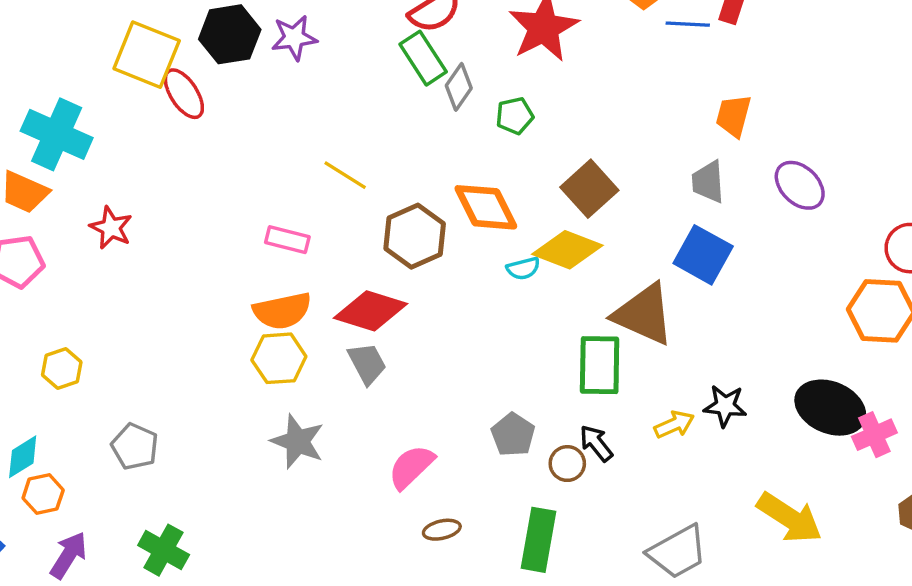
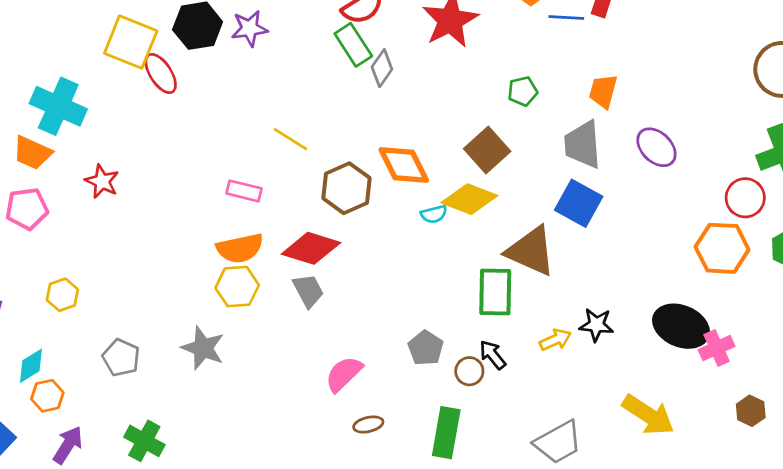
green pentagon: (515, 116) -> (523, 91), moved
gray trapezoid: (708, 182) -> (583, 145), size x1.4
gray star: (298, 441) -> (203, 348), moved

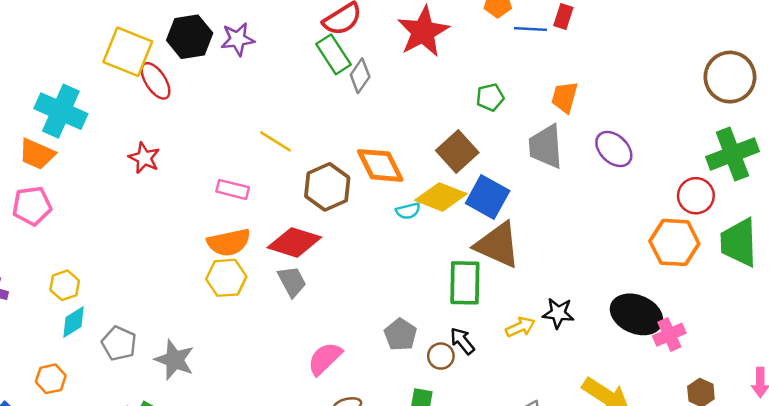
red star: (102, 181) -> (144, 158), moved
blue square: (579, 203) -> (488, 197), moved
gray star: (203, 348) -> (174, 360), moved
cyan diamond: (31, 366) -> (74, 322), moved

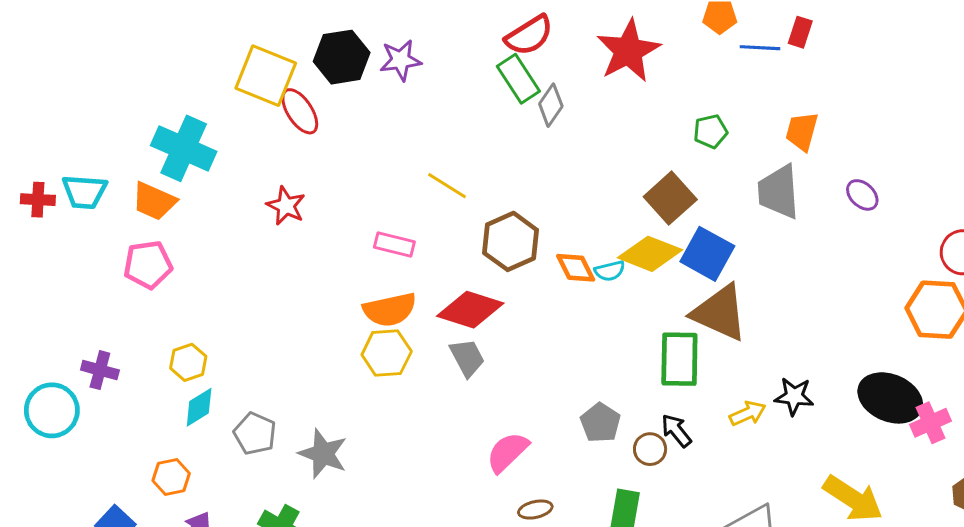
purple ellipse: (614, 149) -> (862, 195), size x0.7
orange diamond: (380, 165) -> (576, 268), moved, size x0.7

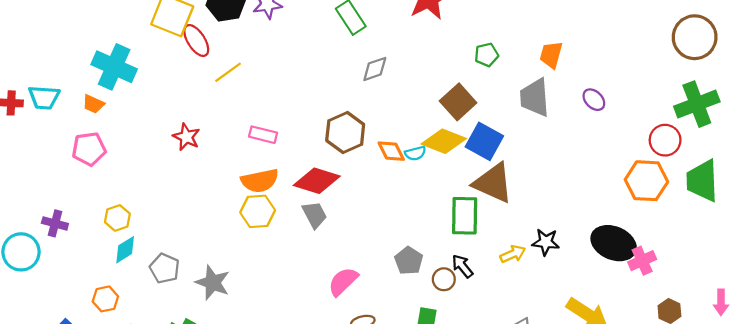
gray diamond: (551, 105) -> (375, 69), moved, turned 36
yellow line: (447, 186) -> (228, 72), moved, turned -68
orange trapezoid: (154, 201) -> (93, 104), size x0.7
red star: (286, 206) -> (186, 137), moved

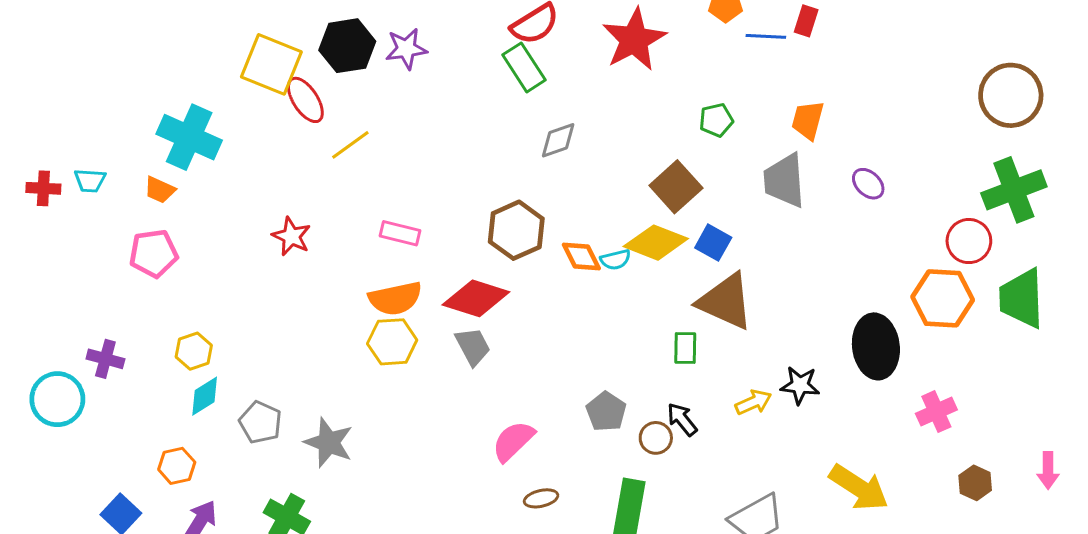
cyan trapezoid: (44, 97) -> (90, 181), size x0.7
blue square: (484, 141) -> (713, 243), size x0.7
green rectangle: (465, 216) -> (685, 348), size x0.6
black ellipse: (614, 243) -> (876, 346), moved, turned 60

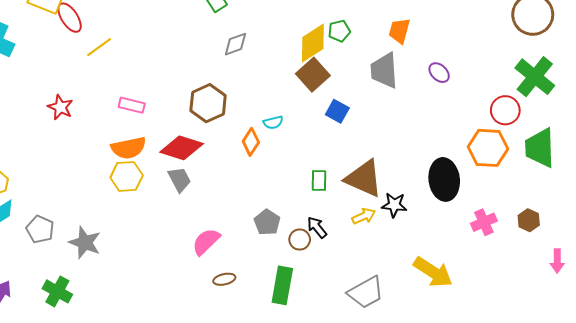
green cross: (1014, 190) -> (535, 77), turned -30
yellow diamond: (656, 243) -> (313, 43), moved, turned -54
orange diamond: (581, 257) -> (251, 142), moved, turned 60
brown triangle: (726, 301) -> (364, 178), moved
brown hexagon: (975, 483) -> (529, 220), moved

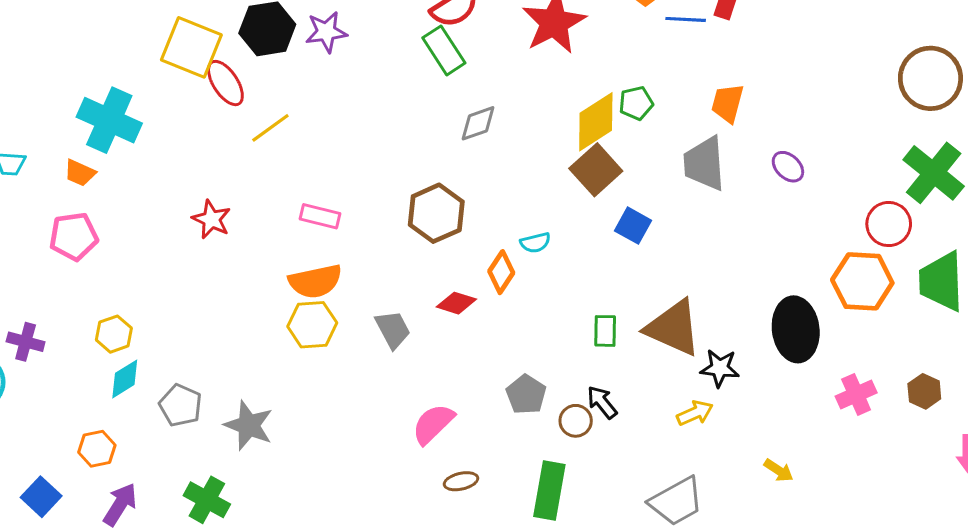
red diamond: (182, 148) -> (456, 303), moved, size x0.6
yellow arrow: (364, 216) -> (695, 413), moved
yellow arrow: (433, 272) -> (779, 470), size x0.5

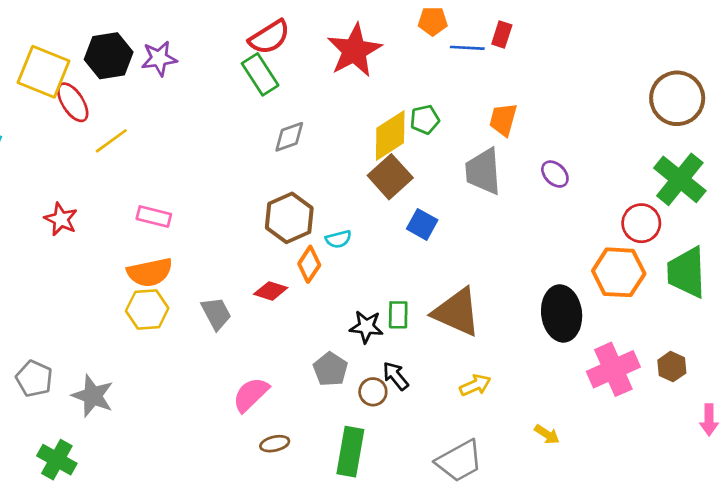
brown hexagon: (436, 213) -> (289, 218), moved
black star: (720, 368) -> (366, 327), moved
pink cross: (856, 394) -> (613, 369), size x1.5

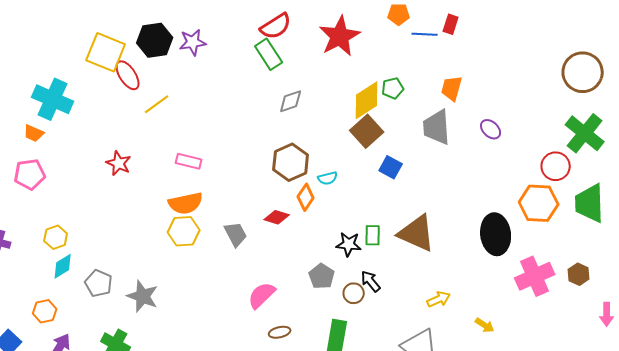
yellow arrow: (475, 385) -> (439, 299), moved

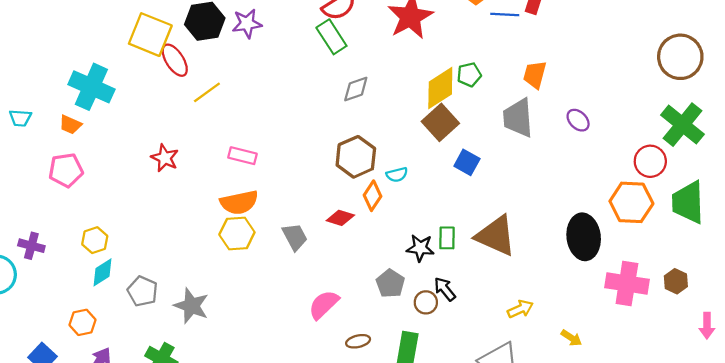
pink cross: (535, 276) -> (627, 283), turned 33
brown ellipse: (280, 332) -> (358, 341), moved

